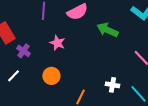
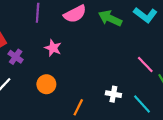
green arrow: (107, 30) -> (110, 18), moved

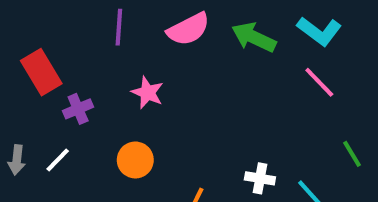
purple cross: (16, 57) -> (78, 109), turned 32
pink line: (145, 64) -> (319, 82), moved

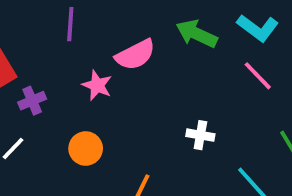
pink semicircle: (188, 29) -> (135, 55), moved
white cross: (260, 178) -> (200, 135), moved

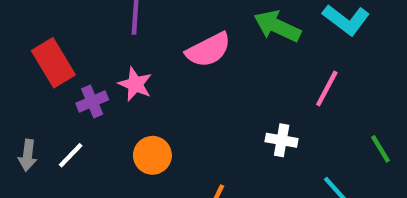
pink line: (258, 76) -> (327, 89), moved, turned 72
pink star: (97, 85) -> (135, 84), moved

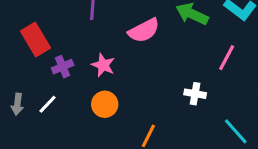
pink star: (135, 84) -> (103, 65), moved

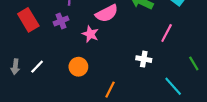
pink star: (103, 65) -> (90, 34), moved
purple cross: (63, 67) -> (61, 21), moved

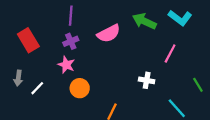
purple cross: (61, 21) -> (71, 41), moved
pink star: (90, 34) -> (66, 65), moved
gray arrow: (15, 67) -> (18, 78), moved

